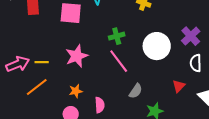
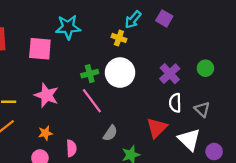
white circle: (157, 46) -> (120, 73), moved
pink star: (77, 56) -> (46, 95), turned -30
red triangle: (179, 86) -> (157, 128), size x1.5

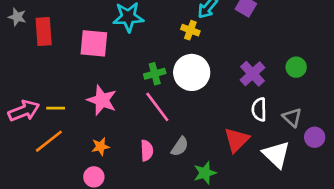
pink semicircle: (71, 148) -> (147, 150), moved
purple circle: (214, 152) -> (315, 137), moved

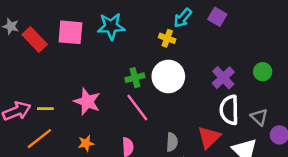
red rectangle: (44, 31) -> (35, 39), turned -40
pink square: (94, 43) -> (70, 32), moved
white semicircle: (259, 109) -> (229, 110), size x1.4
gray semicircle: (180, 146) -> (172, 142), moved, turned -30

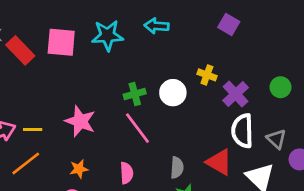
cyan arrow: (183, 18) -> (157, 26), moved, turned 54
yellow cross: (167, 38) -> (207, 75), moved
white circle: (168, 76) -> (173, 93), size x0.7
red triangle: (209, 137) -> (219, 162), turned -45

